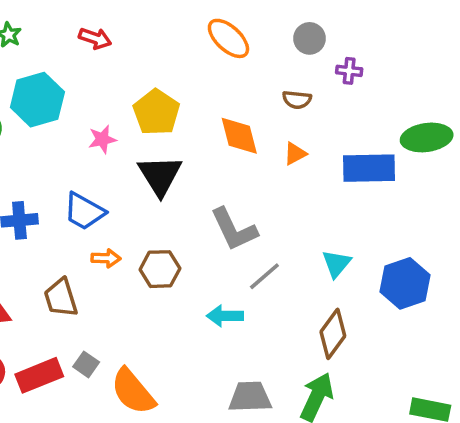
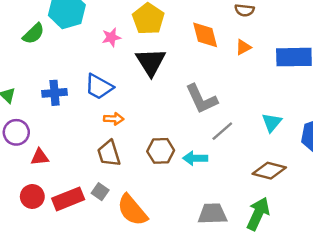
brown hexagon: (160, 269) -> (161, 151), moved
brown trapezoid: (61, 298) -> (109, 153), moved
brown diamond: (333, 334) -> (269, 171), turned 68

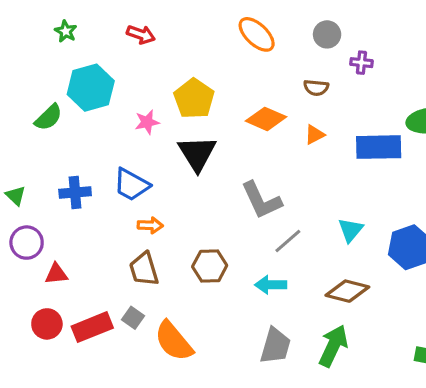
orange diamond: (205, 35) -> (266, 119), turned -52
cyan arrow: (195, 158) -> (271, 285), moved
gray trapezoid: (212, 214) -> (275, 346), turned 108

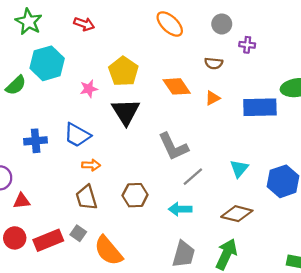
green star: (66, 31) -> (29, 22), size x1.6
orange diamond: (266, 119) -> (177, 86), turned 32

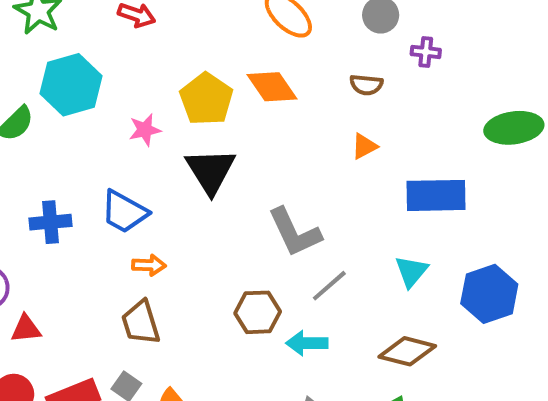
orange diamond: (177, 86) -> (272, 87), moved
blue rectangle: (260, 107) -> (436, 195), moved
brown hexagon: (135, 195) -> (258, 312), moved

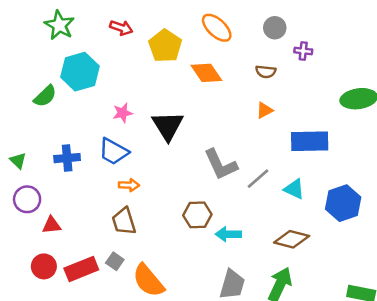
yellow pentagon: (206, 99) -> (165, 46), moved
pink star: (145, 130) -> (123, 113), moved
cyan triangle: (411, 271) -> (294, 189), turned -45
gray line: (329, 286) -> (258, 179), moved

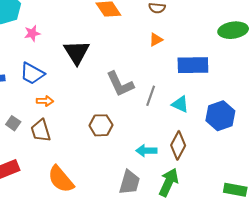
pink star: (123, 113) -> (32, 33), moved
gray line: (258, 179) -> (151, 96), turned -30
cyan arrow: (228, 234) -> (146, 151), moved
brown diamond: (292, 239) -> (178, 145), turned -76
gray square: (115, 261) -> (13, 123), moved

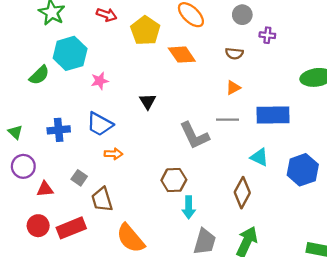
black triangle: (77, 52) -> (148, 101), size x0.6
gray line: (151, 96) -> (227, 120), moved, turned 72
brown trapezoid: (41, 131) -> (102, 199), moved
brown diamond: (178, 145) -> (242, 193), moved
cyan arrow: (146, 151) -> (189, 207), moved, turned -90

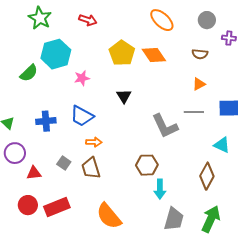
yellow pentagon: (145, 31) -> (122, 53), moved
brown trapezoid: (102, 199) -> (91, 168), moved

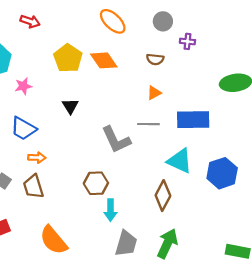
cyan triangle: (222, 145) -> (180, 161), size x1.4

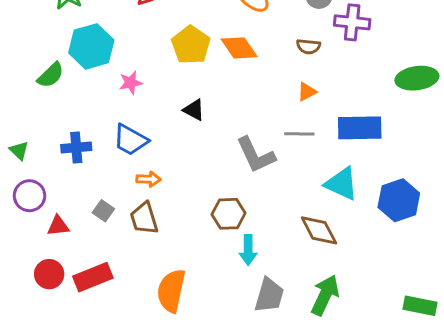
purple cross: (187, 41) -> (352, 22), size x1.6
black triangle: (70, 106) -> (194, 110), turned -30
brown diamond: (163, 196) -> (319, 230), turned -56
orange semicircle: (54, 240) -> (171, 291), turned 52

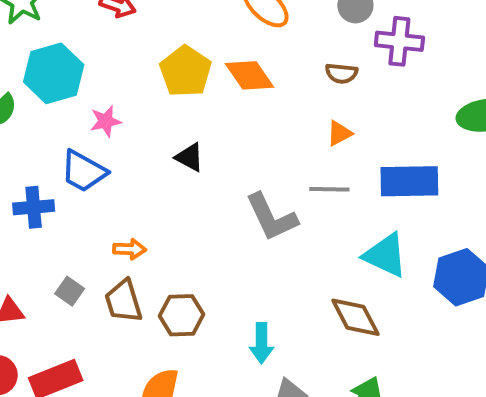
blue trapezoid: (131, 140) -> (84, 171), moved
brown hexagon: (228, 214) -> (182, 315), moved

